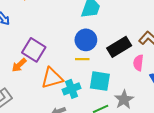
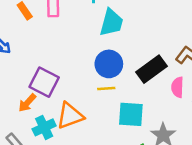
cyan cross: (72, 89) -> (44, 127), moved

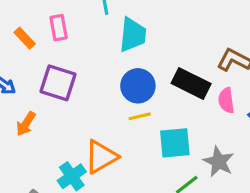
black rectangle: (152, 69) -> (191, 84), turned 72
purple square: (44, 82) -> (58, 83), moved
orange arrow: (27, 103) -> (26, 124), moved

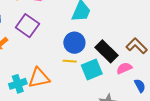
pink semicircle: (226, 100) -> (124, 68), turned 56
cyan square: (175, 143) -> (92, 69), moved, turned -35

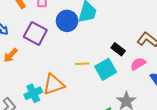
blue circle: (74, 43) -> (67, 21), moved
black rectangle: (107, 51) -> (118, 49), size x0.6

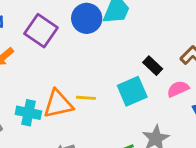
yellow line: (82, 64) -> (86, 98), moved
cyan cross: (33, 93) -> (28, 113), turned 30

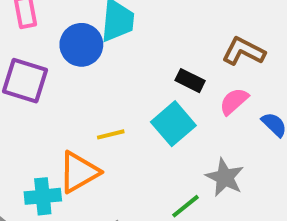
yellow line: (86, 98) -> (111, 134), moved

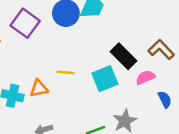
black rectangle: (190, 81) -> (124, 56), size x1.5
orange triangle: (79, 172) -> (39, 89), size x0.7

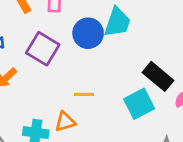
yellow line: (65, 72) -> (84, 94), moved

